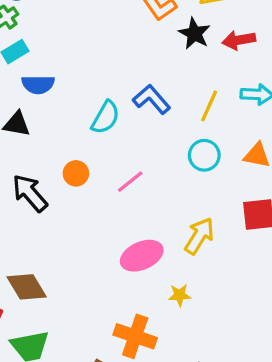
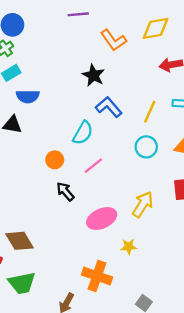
black star: (194, 34) -> (93, 75), moved
cyan semicircle: (106, 117) -> (83, 133), moved
black arrow: (30, 193) -> (65, 192), moved, size x0.7

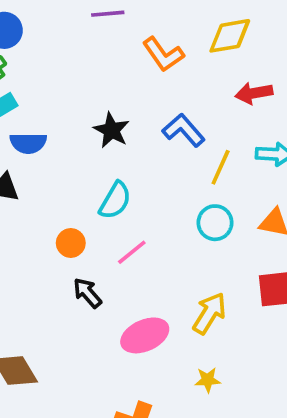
black star: (93, 75) -> (111, 130), moved
blue L-shape: (109, 107) -> (184, 130), moved
yellow star: (129, 247) -> (208, 380), moved

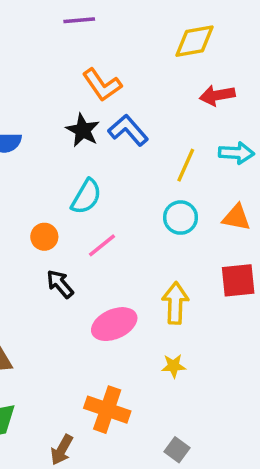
orange L-shape: (163, 54) -> (102, 85), moved
blue L-shape: (184, 130) -> (128, 130), moved
yellow arrow: (209, 313) -> (175, 303), turned -30

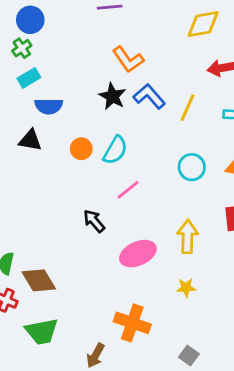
yellow line: (186, 165) -> (188, 108), moved
orange circle: (44, 237) -> (81, 149), moved

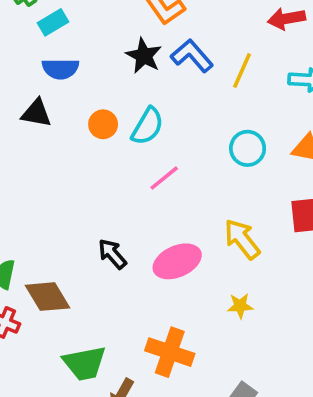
cyan rectangle: (29, 78) -> (53, 22), moved
black arrow: (94, 221) -> (112, 254), moved
yellow arrow: (188, 237) -> (242, 239), turned -40
green trapezoid: (42, 331) -> (85, 363), moved

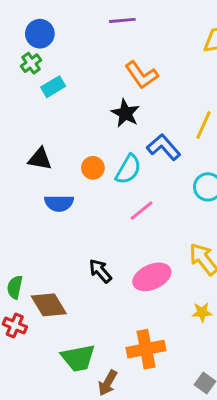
blue L-shape: (192, 56) -> (164, 147), moved
blue semicircle: (60, 69) -> (59, 203), moved
orange cross: (170, 352) -> (146, 349), turned -30

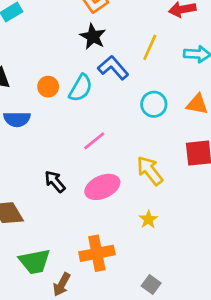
black star: (125, 113) -> (93, 36), moved
pink line: (142, 211) -> (94, 141), moved
yellow star: (202, 312) -> (148, 219), turned -30

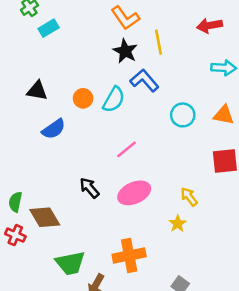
yellow line: (150, 47) -> (158, 42), moved, turned -35
blue semicircle: (17, 119) -> (54, 129), turned -35
yellow arrow: (150, 171) -> (189, 197), moved, size x0.7

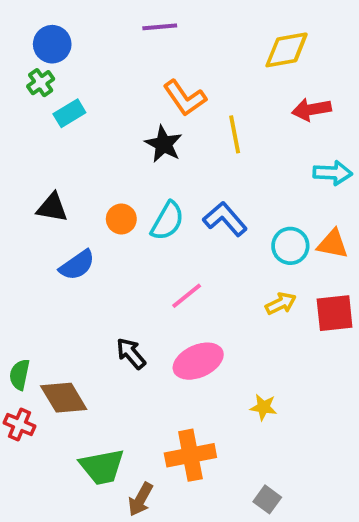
black star: (125, 51) -> (164, 144), moved
blue L-shape: (144, 80) -> (225, 219), moved
cyan circle: (183, 115) -> (290, 246), moved
yellow arrow: (189, 197) -> (281, 303), moved, turned 102
yellow star: (178, 224) -> (263, 407), turned -30

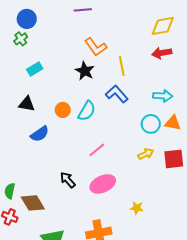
yellow diamond: (287, 50) -> (163, 26), moved
cyan rectangle: (69, 113) -> (35, 69), moved
cyan arrow: (333, 173) -> (163, 96), moved
blue L-shape: (225, 219) -> (117, 94), moved

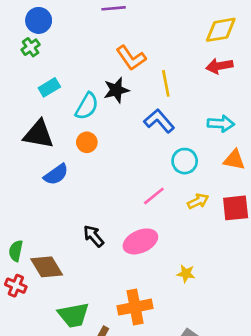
black star: (85, 71) -> (116, 90), turned 30
black triangle: (27, 104) -> (39, 134), size x1.4
cyan semicircle: (87, 111) -> (87, 106), moved
cyan circle: (151, 124) -> (185, 161), moved
pink line: (97, 150) -> (154, 196), moved

